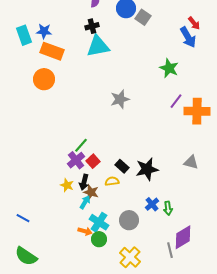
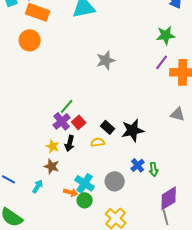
green star: (169, 68) -> (166, 35), moved, turned -30
gray triangle: (191, 162) -> (178, 114), moved
brown star: (91, 192) -> (52, 166), moved
cyan arrow: (85, 202) -> (38, 186), moved
gray line: (170, 250) -> (166, 217), moved

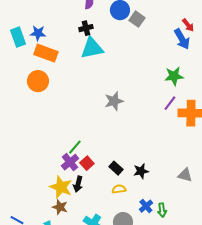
gray triangle: (178, 114) -> (185, 175), moved
black star: (133, 130) -> (141, 171), size x0.7
yellow semicircle: (98, 142) -> (119, 189), moved
yellow star: (53, 146) -> (61, 187), size x1.6

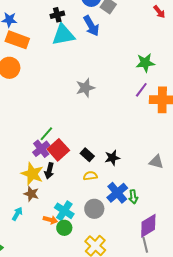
blue arrow: (182, 39) -> (91, 26), moved
red square: (87, 163) -> (58, 150), size x1.5
blue cross: (146, 206) -> (117, 193), size x1.5

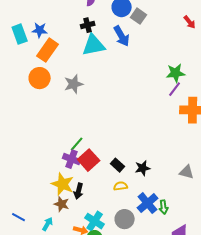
orange rectangle: (17, 40) -> (48, 50), turned -75
gray star: (85, 88) -> (74, 84), moved
purple line: (141, 90) -> (175, 89), moved
purple cross: (41, 149) -> (72, 159), turned -30
black arrow: (49, 171) -> (79, 191), moved

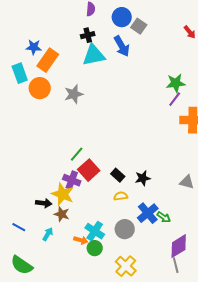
blue star: (40, 30) -> (34, 47), moved
cyan rectangle: (20, 34) -> (20, 73), moved
purple cross: (72, 159) -> (72, 180), moved
black arrow: (79, 191) -> (44, 203), moved, turned -98
green arrow: (164, 207) -> (164, 217), turned -48

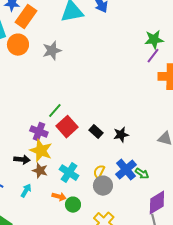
purple cross: (72, 180) -> (39, 132), moved
yellow semicircle: (121, 196) -> (99, 172), moved, turned -56
cyan cross: (95, 231) -> (69, 173), moved

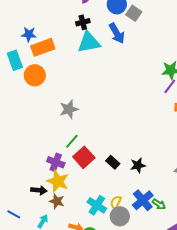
orange rectangle: (26, 17) -> (43, 47), turned 35
gray star: (52, 51) -> (69, 109), moved
cyan cross: (69, 173) -> (97, 205), moved

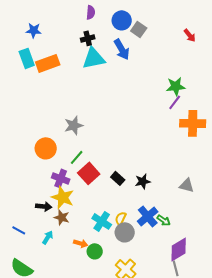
blue star: (29, 34) -> (34, 30), moved
cyan rectangle: (15, 60) -> (27, 58), moved
orange circle: (35, 75) -> (46, 148), moved

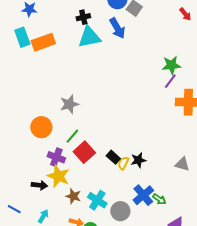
brown star: (62, 217) -> (73, 196), moved
yellow semicircle: (121, 218) -> (123, 163), moved

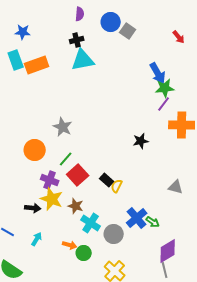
blue arrow: (117, 28) -> (158, 73), moved
gray star: (69, 104) -> (63, 127), turned -30
black star: (138, 160) -> (141, 141), moved
brown star: (73, 196) -> (76, 206), moved

